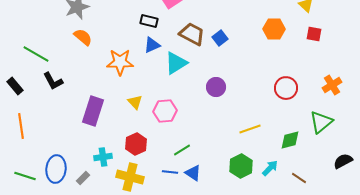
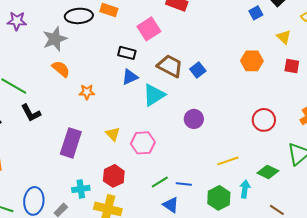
orange star: (120, 62) -> (87, 92), moved, size x0.6
green diamond: (290, 140) -> (268, 172), turned 40
cyan arrow: (270, 168) -> (245, 189), moved, turned -36
blue line: (170, 172) -> (184, 184), moved

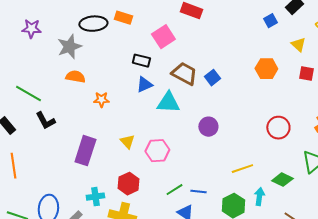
orange semicircle: (61, 69) -> (75, 77), turned -30
cyan triangle: (154, 95) -> (168, 103), turned 35

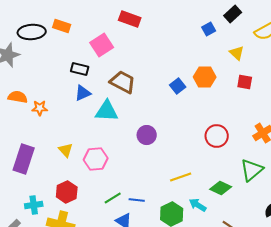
orange semicircle: (75, 77) -> (18, 97), moved
blue square: (212, 78) -> (178, 86), moved
cyan arrow: (259, 197) -> (198, 205), turned -66

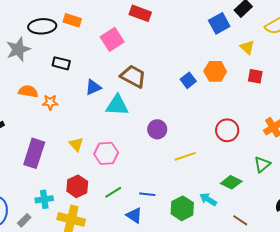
blue square: (209, 29) -> (219, 23), size x1.5
black rectangle: (80, 69) -> (61, 63), moved
green triangle: (252, 170) -> (262, 164), size x0.7
yellow line: (181, 177) -> (185, 156), moved
green line: (113, 198) -> (113, 192), moved

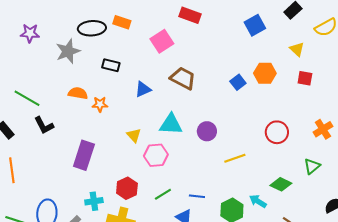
blue square: (219, 23) -> (255, 25), moved
cyan triangle: (117, 105) -> (171, 124), moved
yellow triangle: (76, 144) -> (134, 135), moved

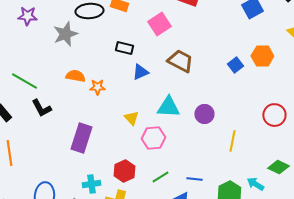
black rectangle: (111, 65) -> (124, 48), moved
yellow line: (235, 158) -> (232, 141), turned -60

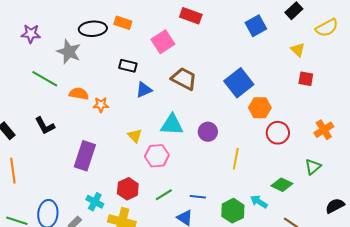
gray star: (65, 34) -> (69, 52), turned -30
orange hexagon: (262, 56) -> (260, 108), moved
blue square: (235, 65) -> (239, 83), size x1.8
green line: (24, 81) -> (45, 79), moved
cyan cross: (91, 184) -> (95, 202), turned 36

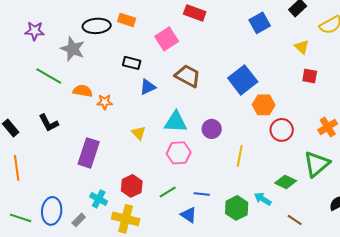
pink hexagon: (157, 156) -> (179, 153), moved
green triangle: (313, 167) -> (317, 164), size x1.6

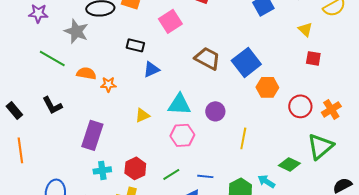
brown trapezoid: (188, 76) -> (207, 58), moved
red circle: (282, 130) -> (300, 106), moved
yellow triangle: (139, 133) -> (142, 115), turned 49
cyan cross: (99, 199) -> (102, 170), moved, turned -36

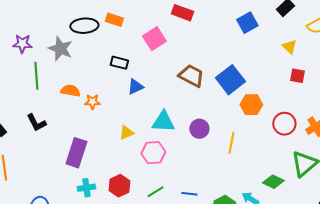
purple star: (38, 13) -> (22, 44), moved
green line: (52, 58) -> (36, 76), turned 56
pink hexagon: (182, 135) -> (153, 153), moved
yellow line: (243, 138) -> (231, 143), moved

